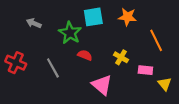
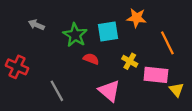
cyan square: (93, 17) -> (108, 32), moved
gray line: (53, 68) -> (57, 91), moved
pink rectangle: (145, 70) -> (156, 75), size x1.5

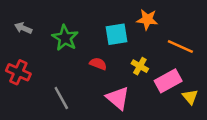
gray arrow: (36, 25) -> (23, 28), moved
green star: (75, 35) -> (65, 38), moved
orange line: (167, 43) -> (180, 47), turned -40
pink rectangle: (156, 75) -> (168, 81), turned -35

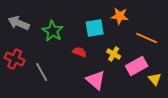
gray arrow: (23, 28) -> (19, 23), size x1.5
gray line: (61, 98) -> (42, 72), moved

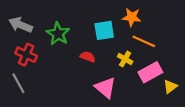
orange line: (147, 38) -> (144, 41), moved
red cross: (15, 59) -> (26, 55), moved
gray line: (42, 72) -> (18, 83), moved
yellow triangle: (155, 79) -> (170, 87), turned 32

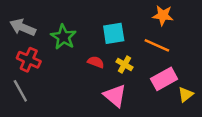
orange star: (132, 17) -> (163, 15), moved
yellow cross: (125, 59) -> (125, 64), moved

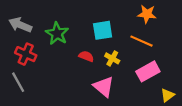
yellow triangle: (186, 94) -> (167, 95), moved

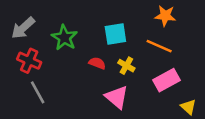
gray arrow: (20, 25) -> (23, 28), turned -65
gray line: (18, 82) -> (38, 92), moved
yellow triangle: (167, 95) -> (188, 107), turned -40

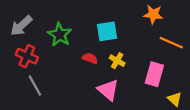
orange line: (159, 46) -> (171, 43), moved
pink rectangle: (166, 80) -> (154, 74), turned -45

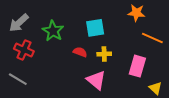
yellow cross: (117, 61) -> (104, 54), turned -32
gray line: (35, 85) -> (18, 79), moved, turned -30

